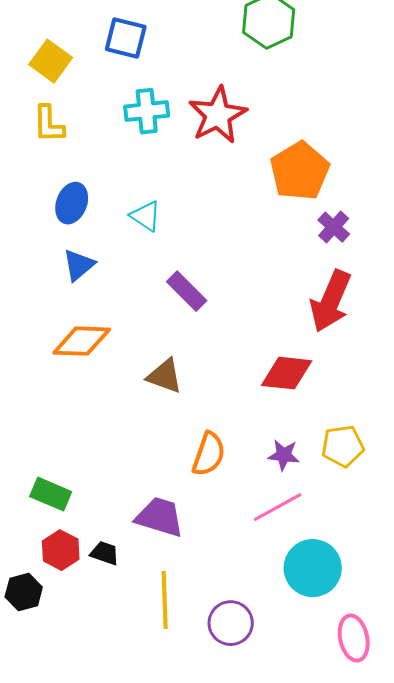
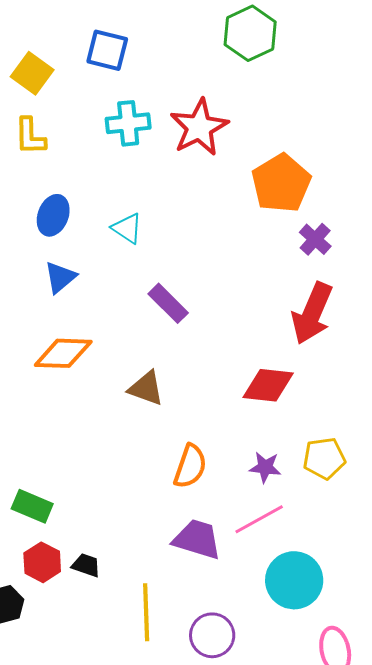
purple trapezoid: (160, 517) -> (197, 539), moved

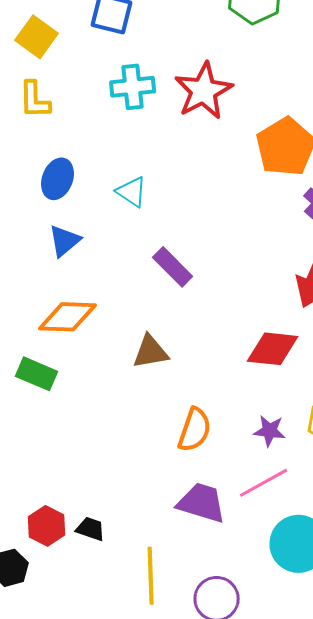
brown triangle: (146, 388) -> (151, 352), turned -30
green rectangle: (32, 506) -> (37, 374), moved

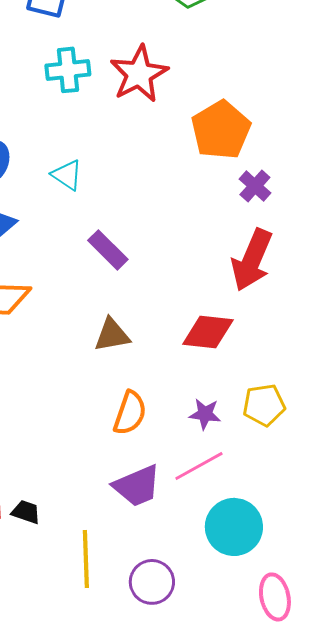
brown triangle: (151, 352) -> (112, 335), moved
purple trapezoid: (202, 503) -> (137, 486), turned 140

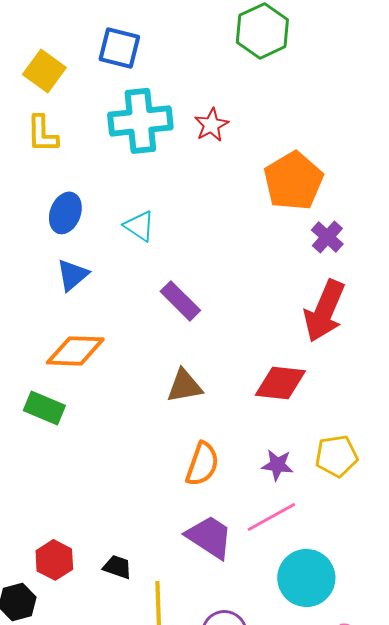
cyan cross: (68, 70) -> (140, 121), size x1.4
red star: (139, 74) -> (211, 125), size x0.6
purple trapezoid: (137, 486) -> (209, 537), turned -124
black trapezoid: (26, 512) -> (117, 567), moved

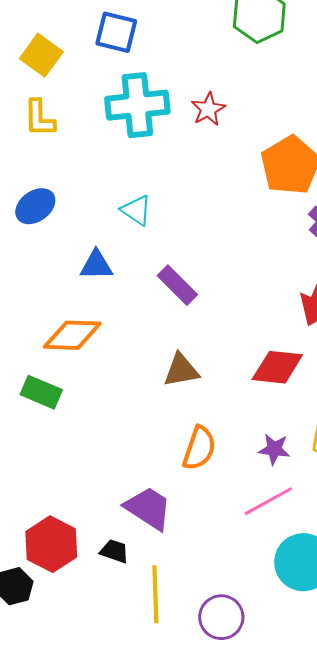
blue ellipse: (65, 213) -> (35, 206), moved, turned 33
blue triangle: (72, 275) -> (96, 265), moved, turned 39
purple trapezoid: (209, 537) -> (148, 508), moved
red hexagon: (54, 560) -> (51, 544), size x1.4

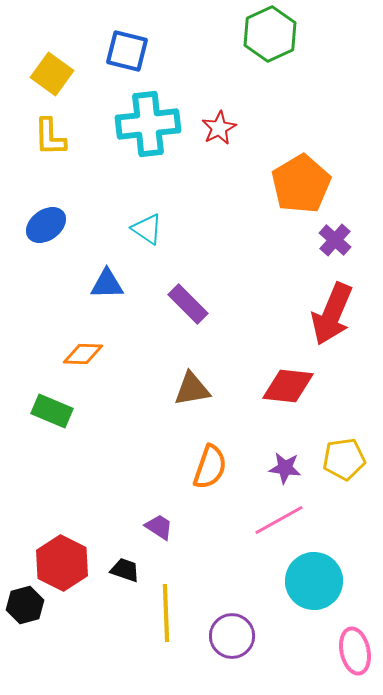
orange diamond: (72, 335) -> (83, 354), size x0.7
purple trapezoid: (148, 508) -> (159, 527), size x0.6

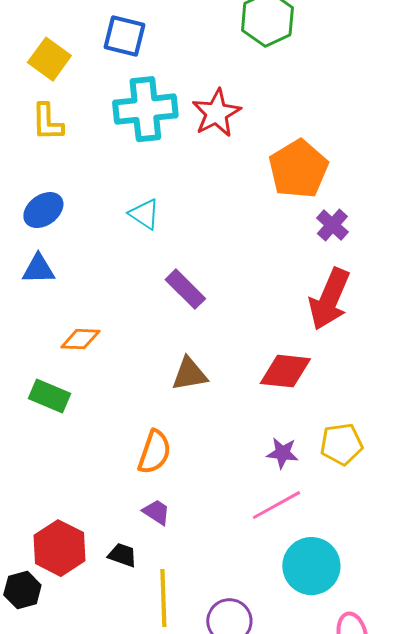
red star: (219, 128) -> (216, 113), size x1.4
blue triangle: (107, 284) -> (38, 269), moved
orange semicircle: (210, 467) -> (154, 452), moved

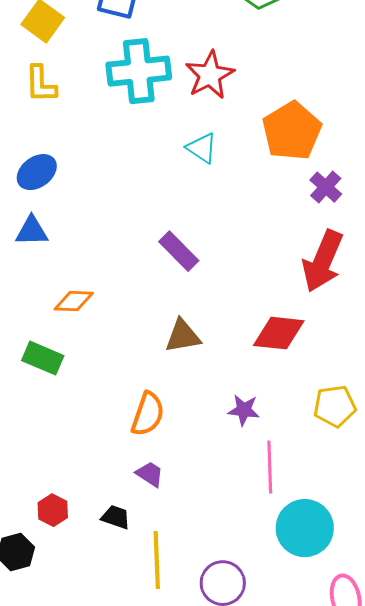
cyan triangle: (144, 214) -> (202, 148), moved
purple star: (282, 453) -> (244, 410), moved
pink line: (276, 505) -> (270, 467), turned -63
red hexagon: (59, 548) -> (53, 510), size x0.6

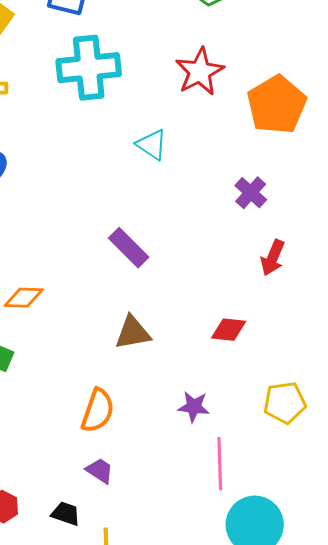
red star: (210, 75) -> (200, 72), moved
orange pentagon: (292, 131) -> (277, 105), moved
purple cross: (326, 187) -> (251, 193), moved
red arrow: (323, 261) -> (273, 258), size x0.6
red diamond: (279, 333) -> (229, 330), size x0.7

